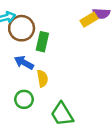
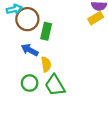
yellow rectangle: (89, 20) -> (96, 18), moved
green trapezoid: (62, 114) -> (55, 85), moved

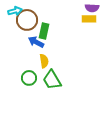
yellow rectangle: (96, 18) -> (89, 19), turned 32
blue arrow: (30, 50) -> (36, 42), moved

